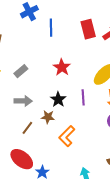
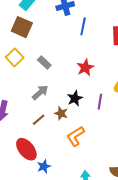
gray rectangle: (21, 71) -> (44, 63), turned 72
gray arrow: (23, 101) -> (40, 92), turned -54

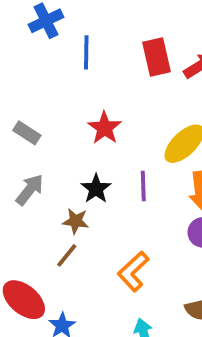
brown line: (39, 120) -> (67, 255), moved
orange L-shape: (76, 136) -> (133, 271), moved

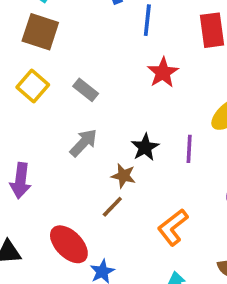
red star: (104, 128) -> (163, 73), moved

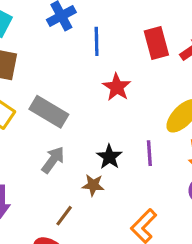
gray rectangle: (86, 90) -> (49, 112), size x1.6
brown line: (112, 207) -> (64, 216), moved

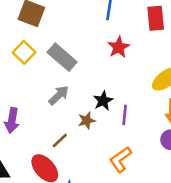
purple line: (149, 153) -> (125, 115), moved
brown star: (93, 185) -> (87, 121), turned -30

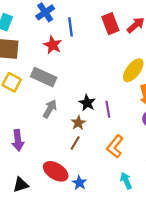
red star: (119, 47) -> (53, 45), moved
brown line: (60, 140) -> (75, 143), moved

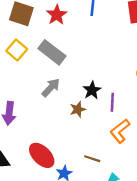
red star: (53, 45) -> (57, 15), moved
brown line: (75, 143) -> (92, 159), moved, turned 64
orange L-shape: (115, 146) -> (120, 131), moved

